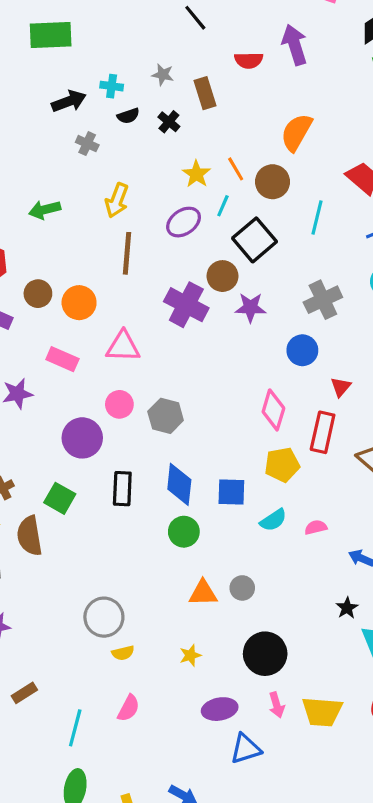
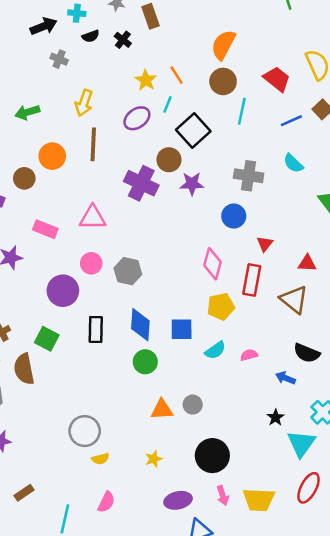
brown circle: (272, 182) -> (223, 81), moved
gray cross: (323, 300) -> (249, 176), turned 36
orange circle: (79, 303) -> (52, 156), moved

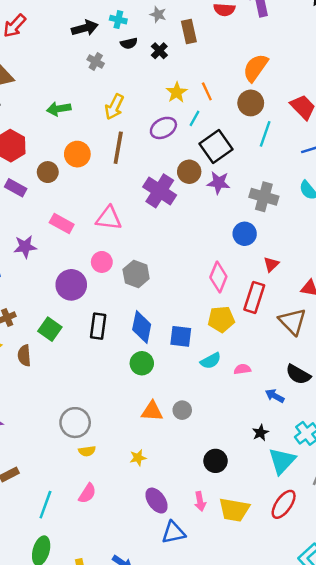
purple star: (192, 184) -> (219, 183), moved
brown semicircle: (24, 369) -> (24, 355), size x0.7
black circle: (212, 456) -> (215, 461), moved, size x0.7
purple ellipse: (178, 500) -> (157, 501), turned 60

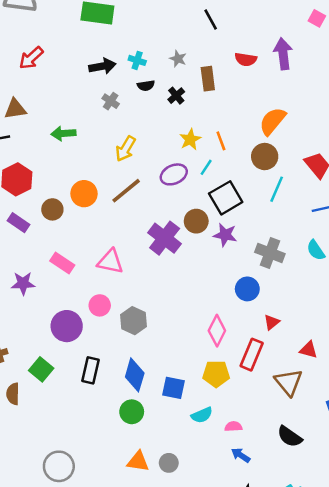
green arrow: (59, 109) -> (63, 133), moved
brown line: (118, 148) -> (126, 191), turned 36
blue arrow: (275, 396) -> (241, 455), moved

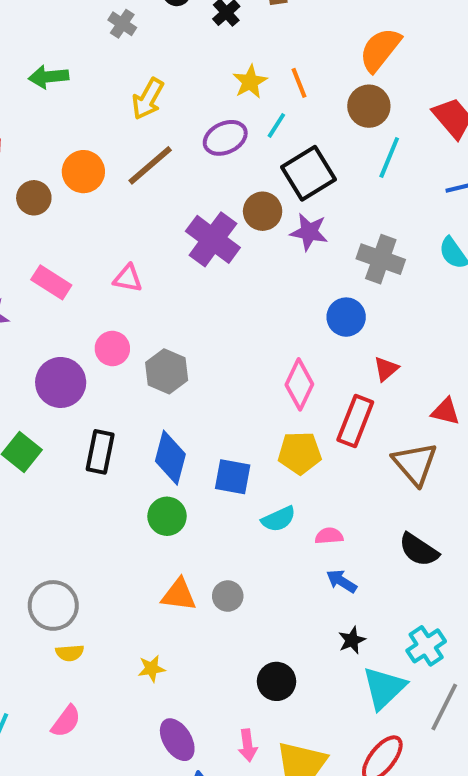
pink triangle: (110, 262) -> (128, 278), size x0.7

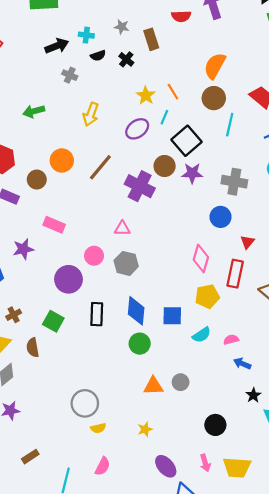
brown line: (150, 165) -> (100, 167), moved
pink triangle: (128, 278) -> (122, 228), moved

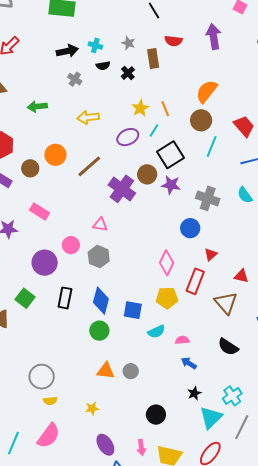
red semicircle: (181, 16) -> (173, 41), moved
yellow arrow: (91, 114) -> (88, 117), turned 55
pink semicircle: (103, 466) -> (49, 436), size x1.5

